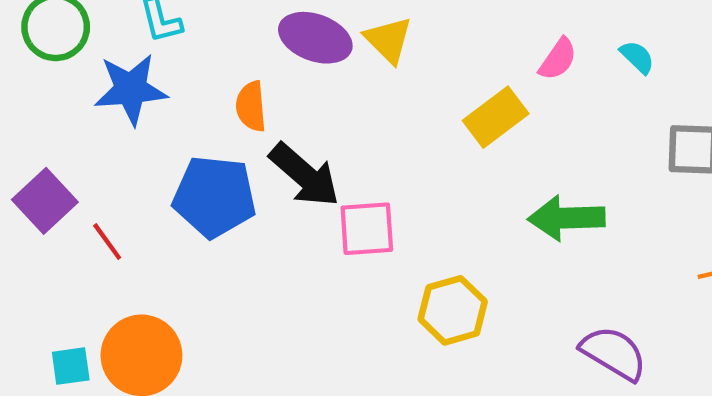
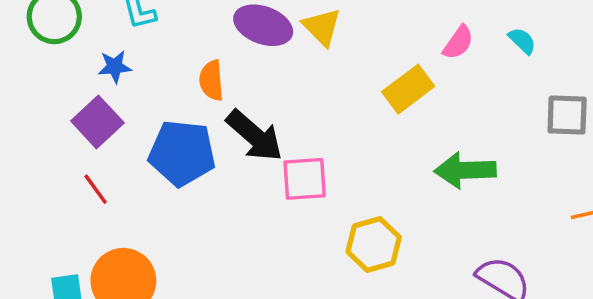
blue star: (131, 89) -> (115, 67), size x0.6
purple square: (45, 201) -> (97, 122), moved

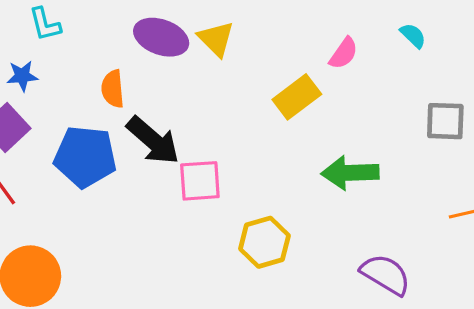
cyan semicircle: (522, 41) -> (413, 36), moved

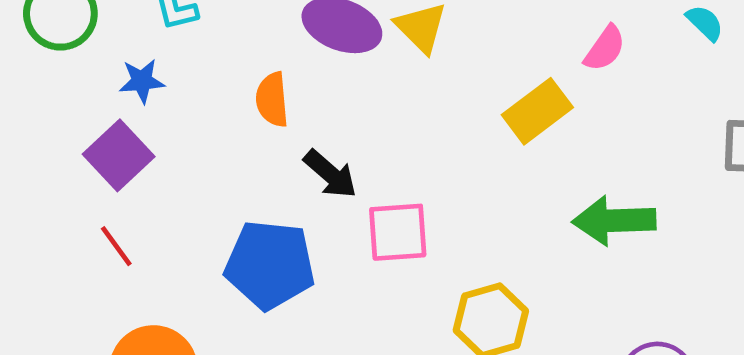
black arrow: (153, 140) -> (330, 174), size x0.7
blue pentagon: (85, 157) -> (270, 265), moved

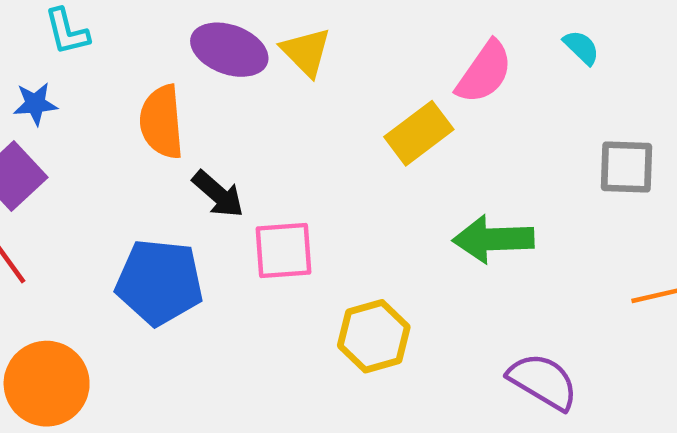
pink semicircle: (605, 48) -> (484, 72), size x1.4
orange semicircle: (272, 100) -> (162, 122), size x1.4

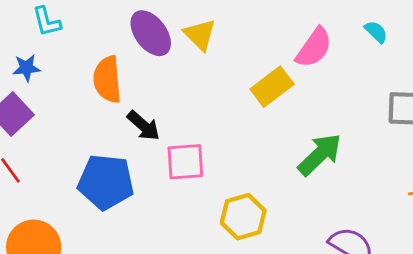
purple ellipse: (229, 50) -> (151, 33), turned 33
green arrow: (493, 239) -> (320, 155), turned 138

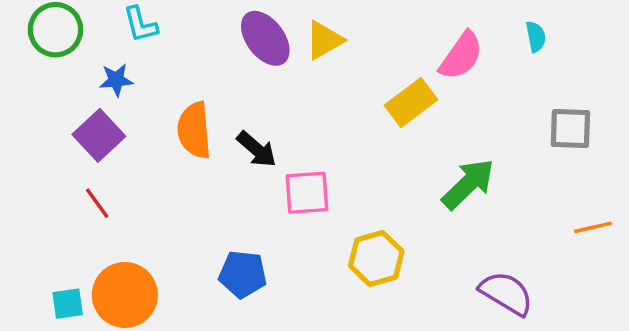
cyan semicircle: (376, 32) -> (536, 37), turned 35
yellow triangle: (200, 35) -> (324, 40), turned 45
orange semicircle: (107, 79) -> (194, 130), moved
blue pentagon: (106, 182) -> (243, 274), moved, size x0.7

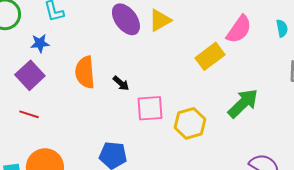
cyan semicircle: (536, 37) -> (282, 28), moved
black arrow: (257, 149) -> (121, 83), size x0.7
red line: (97, 203) -> (29, 114), turned -36
yellow hexagon: (376, 259) -> (190, 123), moved

